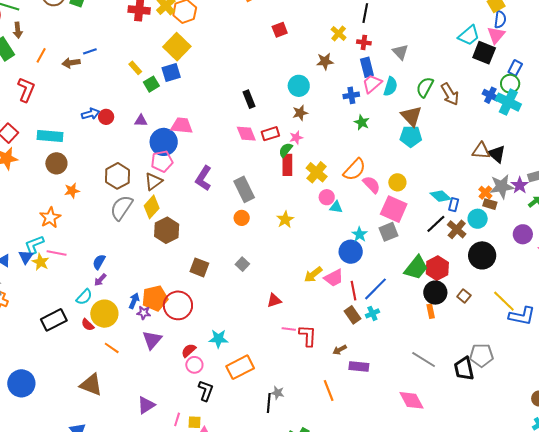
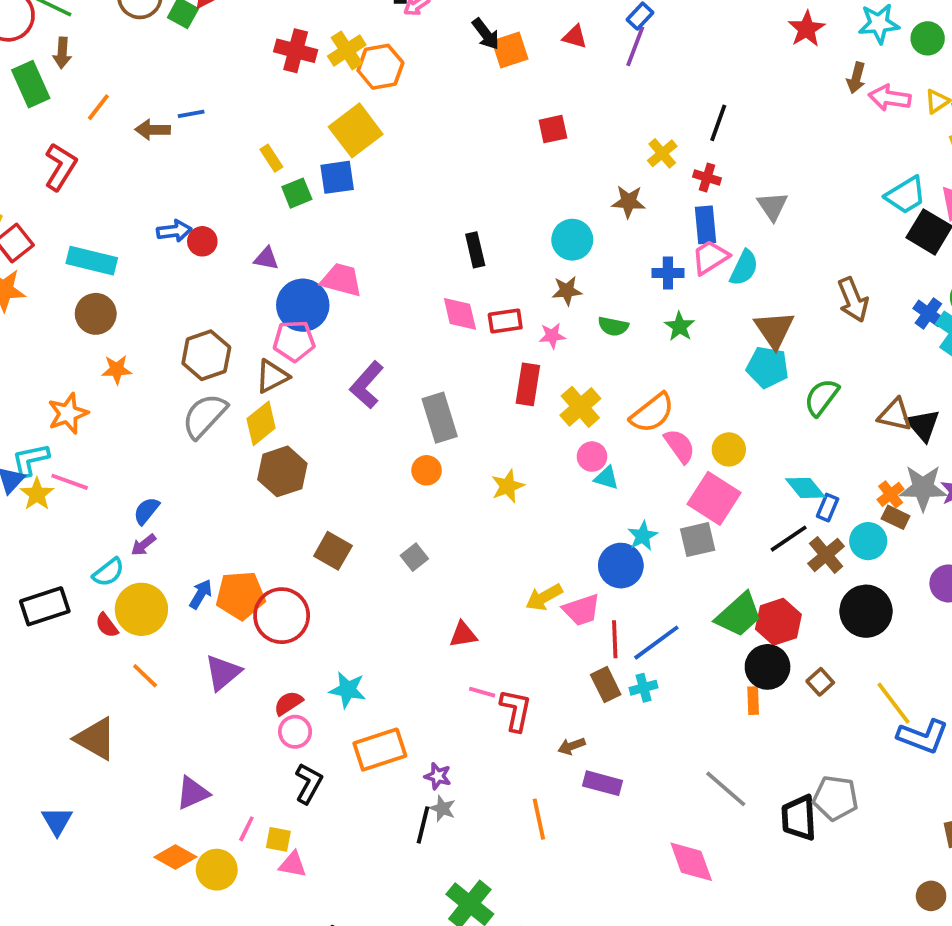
green semicircle: (425, 87) -> (822, 397), moved
green semicircle: (286, 150) -> (613, 326), moved, turned -126
purple star: (144, 313) -> (438, 776), moved

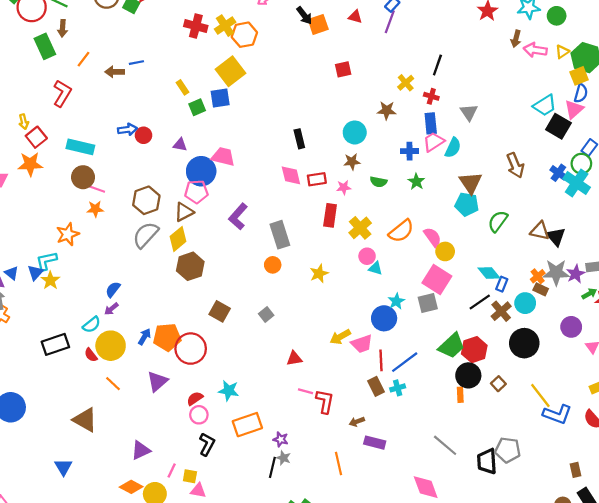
pink semicircle: (680, 446) -> (432, 237), moved
pink line: (70, 482) -> (95, 188), moved

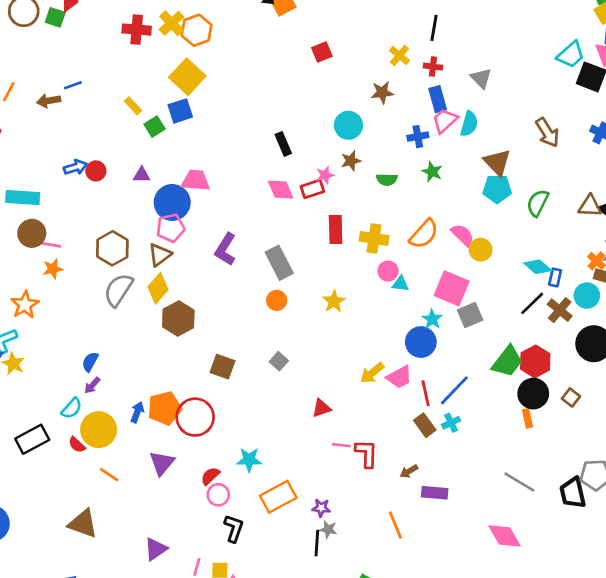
pink star: (344, 187) -> (325, 175), moved
yellow cross: (360, 228) -> (374, 238), turned -30
pink square: (437, 279) -> (452, 288), moved

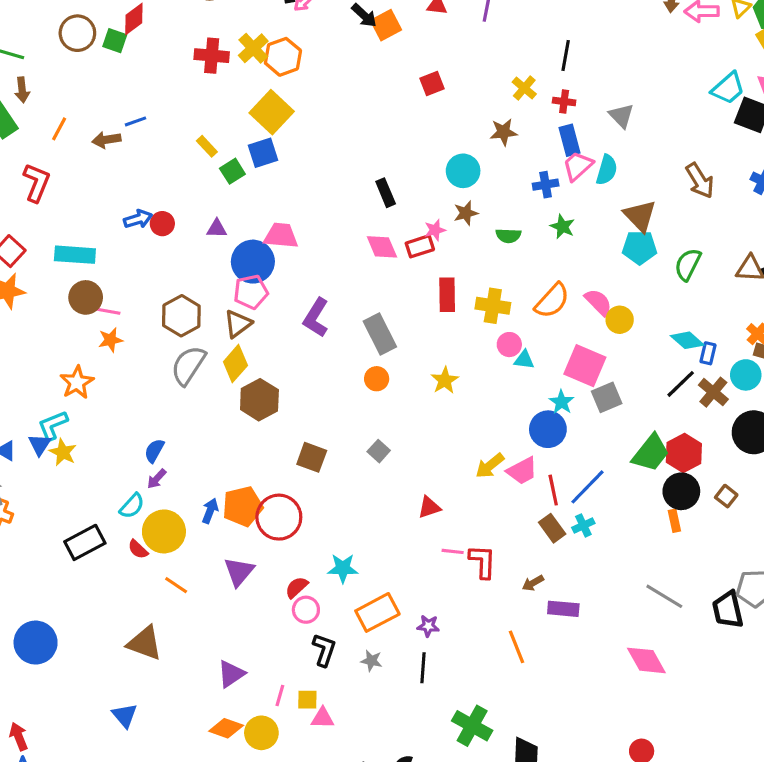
gray star: (328, 529) -> (371, 661), moved

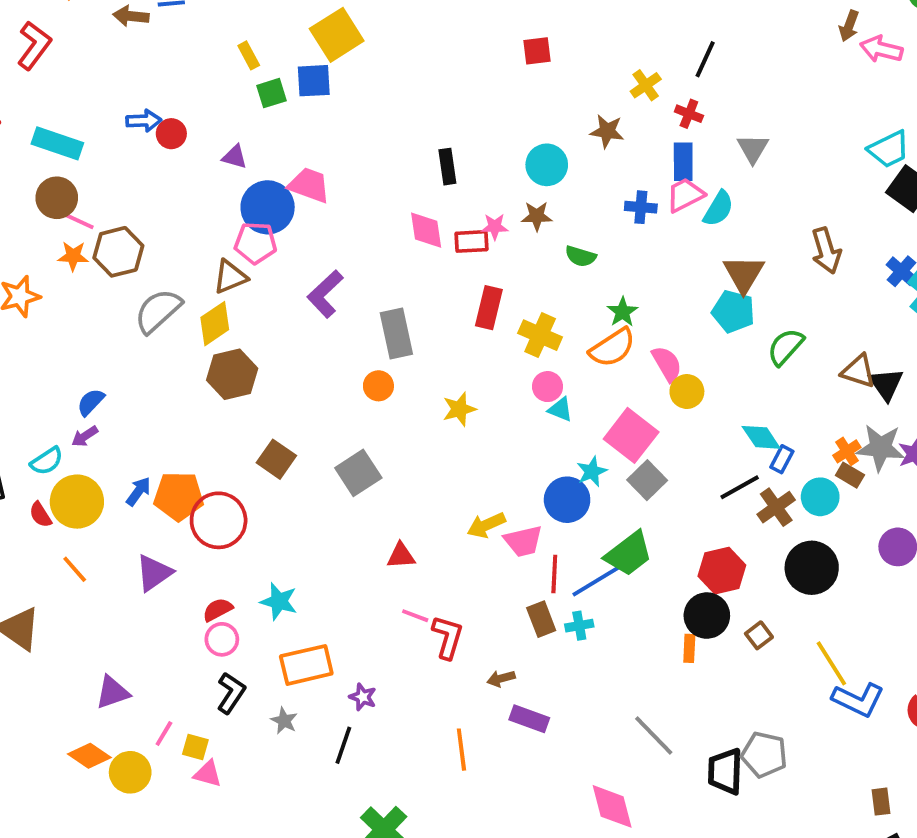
green star: (562, 227) -> (623, 312), moved
brown hexagon: (181, 316) -> (118, 252), moved
gray square: (607, 397) -> (647, 480), turned -36
gray square: (379, 451) -> (358, 473), size x1.6
green trapezoid: (651, 453) -> (629, 554), moved

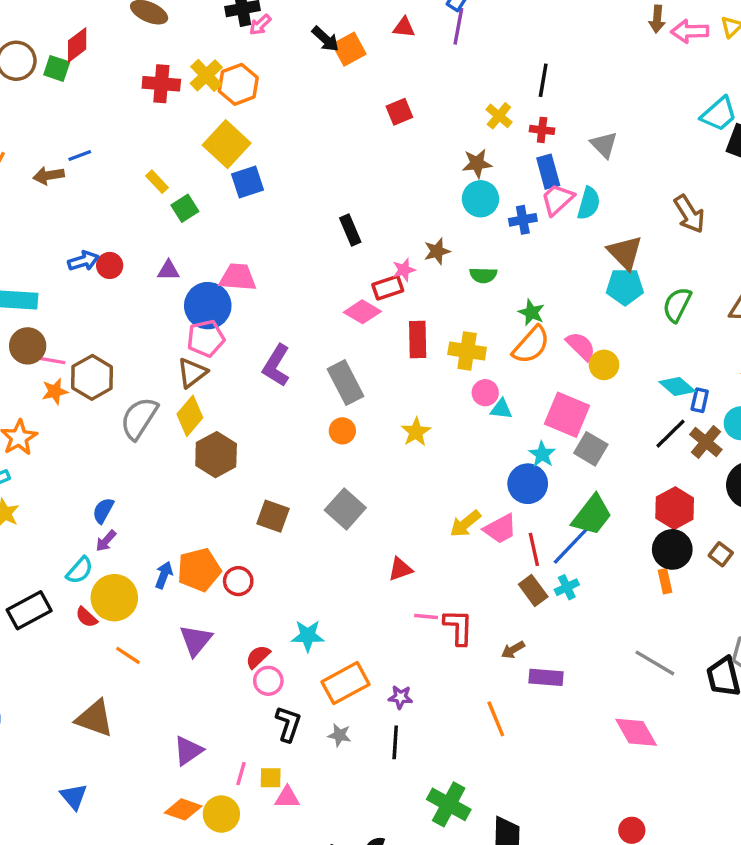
blue square: (314, 81) -> (248, 182), moved
cyan circle: (547, 165) -> (480, 199), moved
pink diamond: (426, 230) -> (362, 312), moved, turned -36
red circle: (219, 520) -> (238, 581), size x0.6

